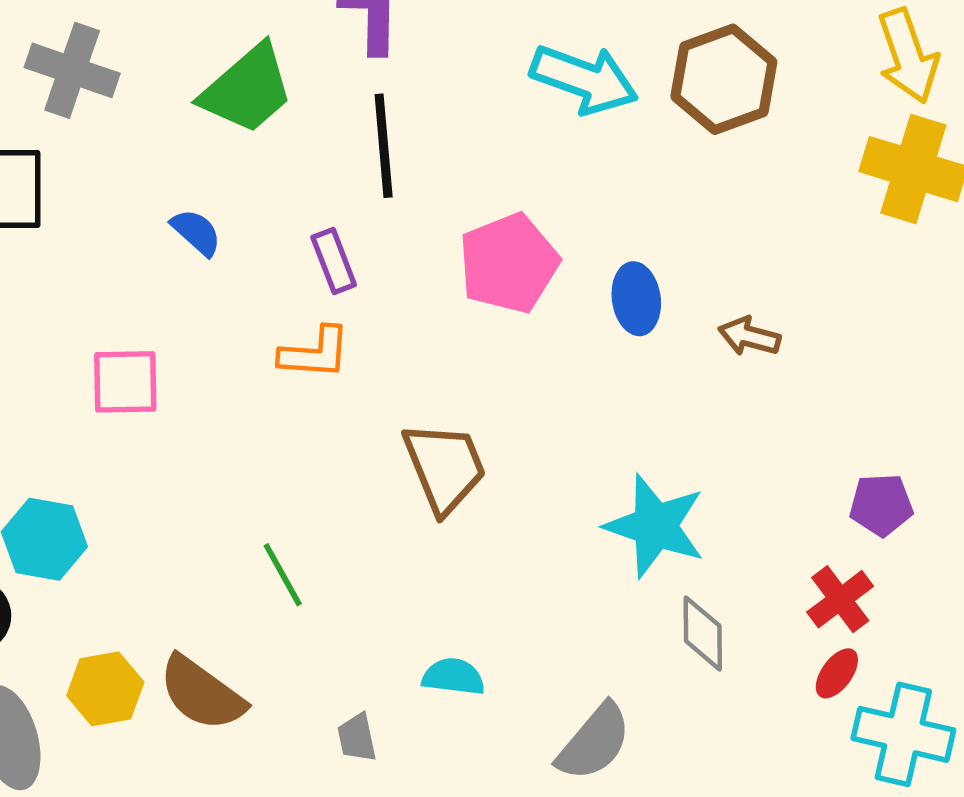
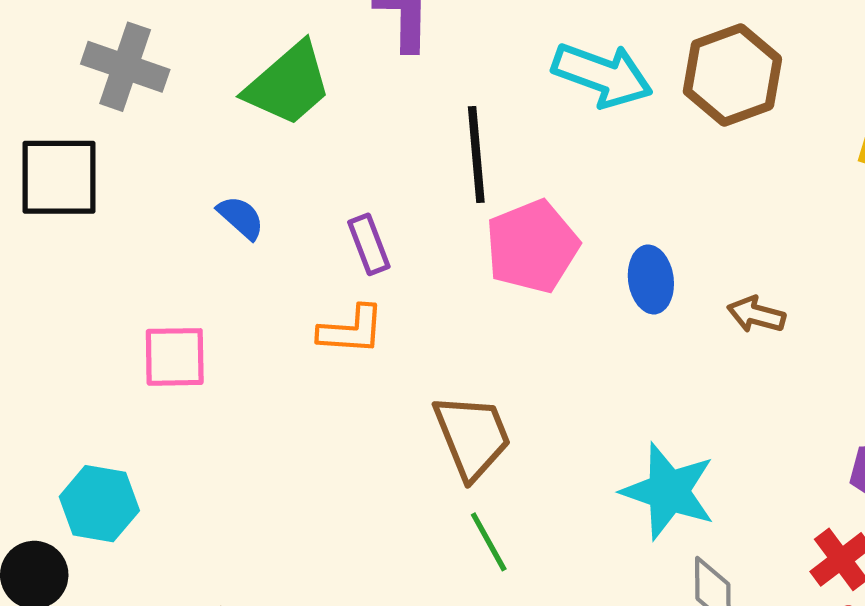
black line: (384, 146) -> (476, 154), moved
green line: (283, 575) -> (489, 542), moved

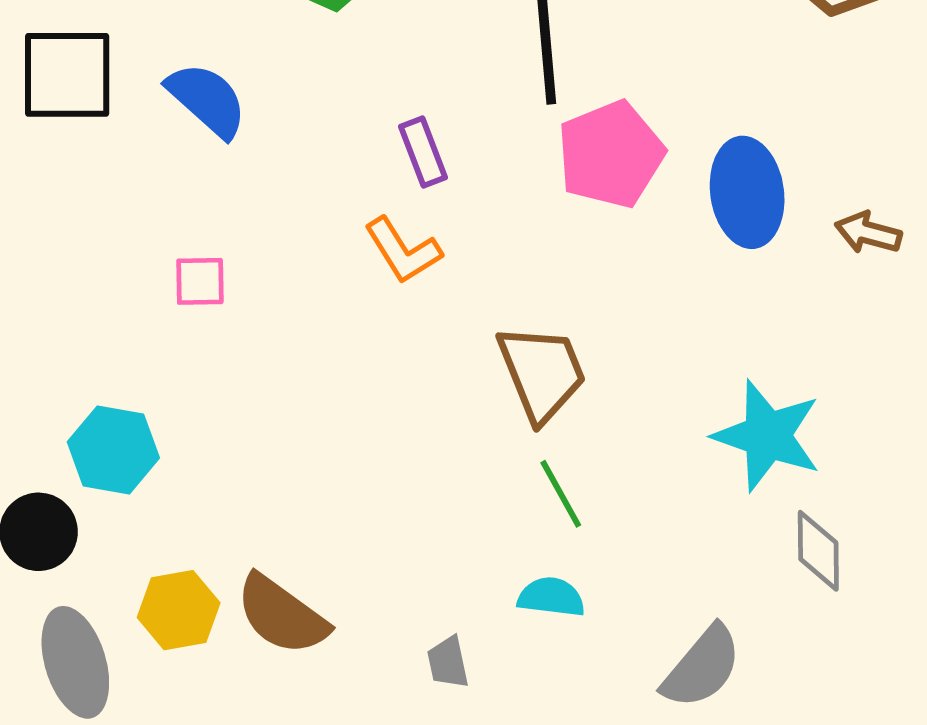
blue semicircle: (241, 218) -> (207, 100), moved, size x1.5
blue ellipse: (651, 279) -> (747, 192), size x1.4
orange L-shape: (351, 330) -> (403, 251), turned 54
pink square: (175, 357) -> (200, 281), size x0.7

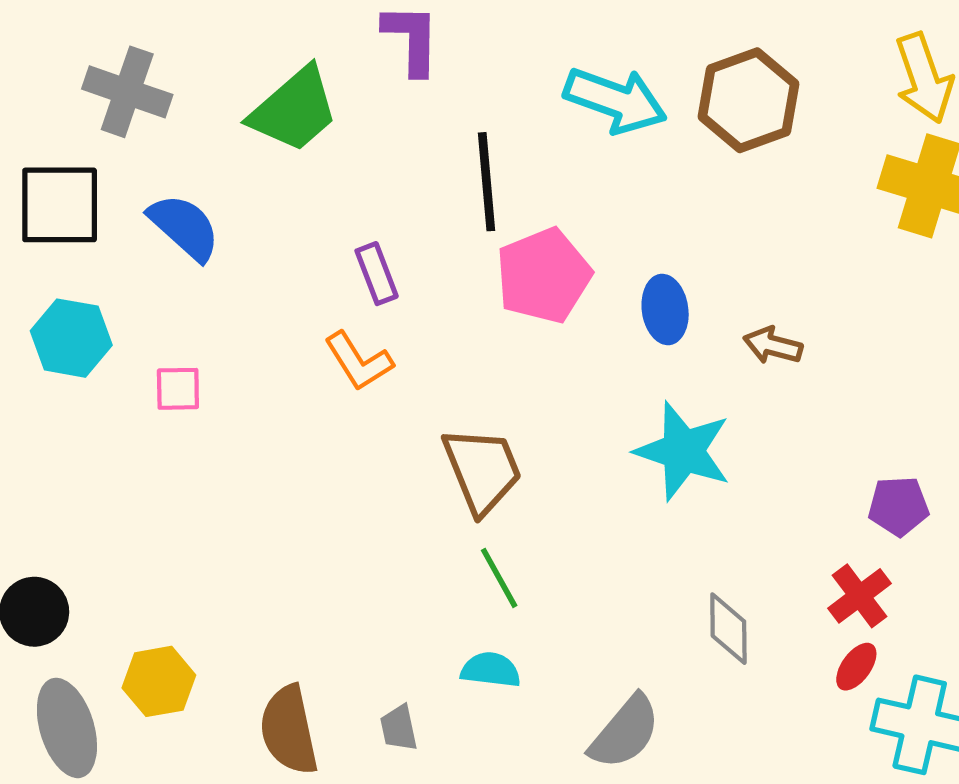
blue ellipse: (747, 192) -> (665, 310), size x0.7
cyan star: (767, 436) -> (683, 451), moved
cyan hexagon: (113, 450) -> (71, 338), moved
brown semicircle: (282, 615) -> (289, 730), moved, turned 42

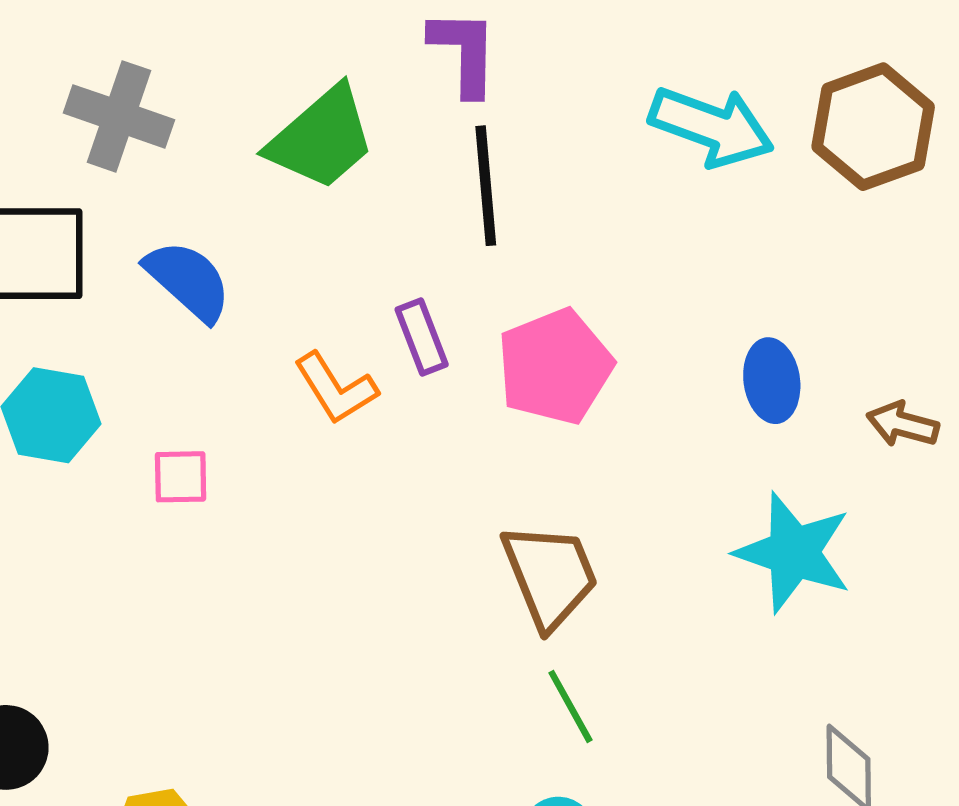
black line: (486, 182) -> (486, 186), moved
pink pentagon: (544, 276) -> (555, 367), moved
orange L-shape: (359, 361) -> (336, 388), moved

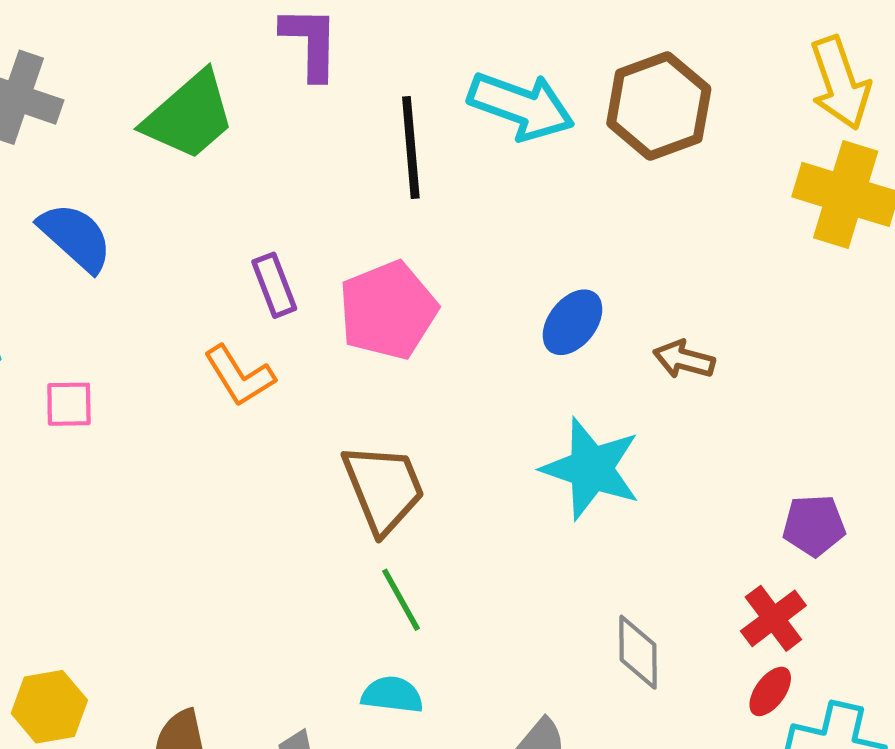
black line: (486, 186) -> (411, 147), moved
blue ellipse: (772, 381) -> (572, 322), turned 46
orange L-shape: (336, 388) -> (239, 376), moved

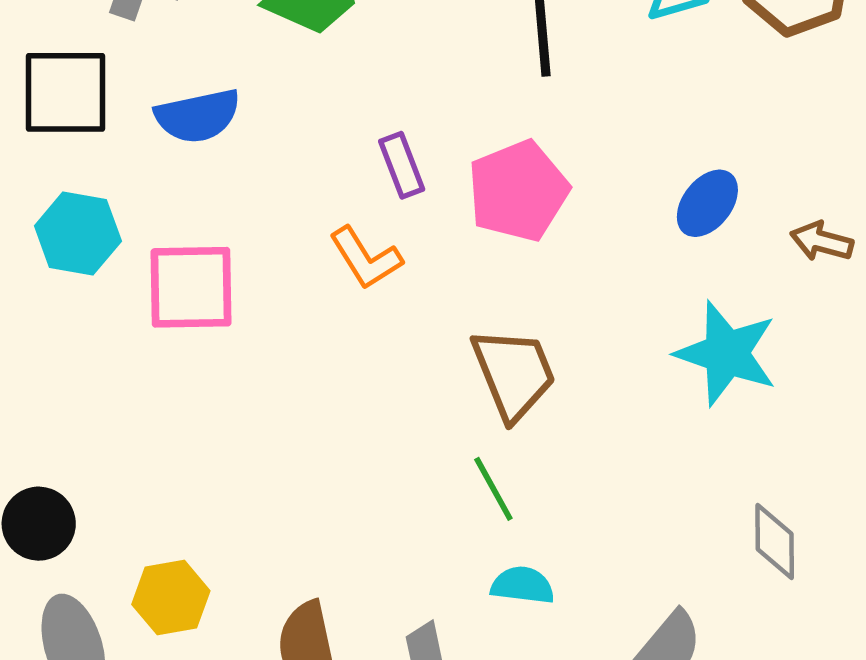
blue semicircle: (75, 237) -> (198, 116), turned 126
pink square: (69, 404) -> (191, 287), size x1.8
green line: (401, 600) -> (493, 489), moved

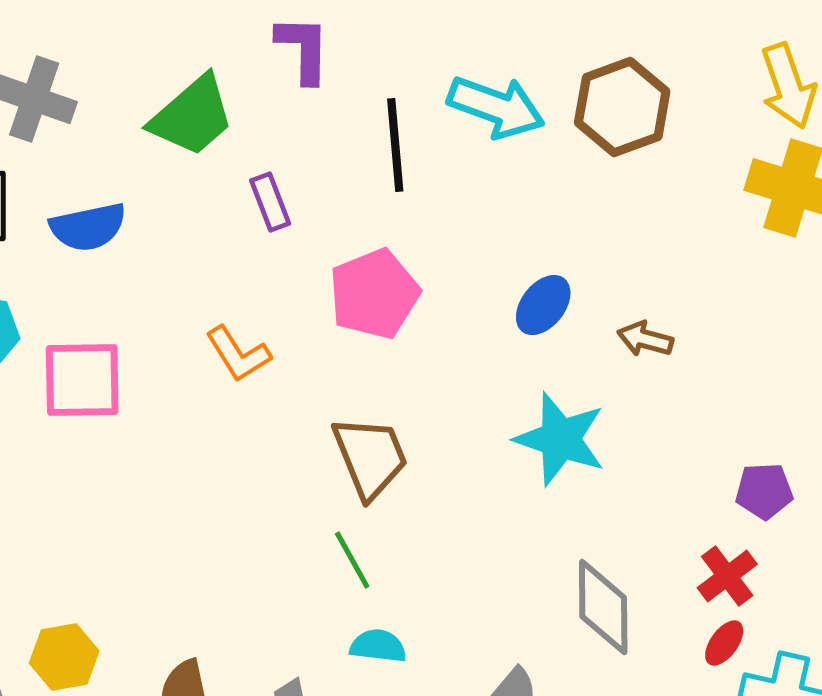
purple rectangle: (402, 165) -> (270, 202), moved
gray diamond: (775, 542) -> (603, 607), size x1.4

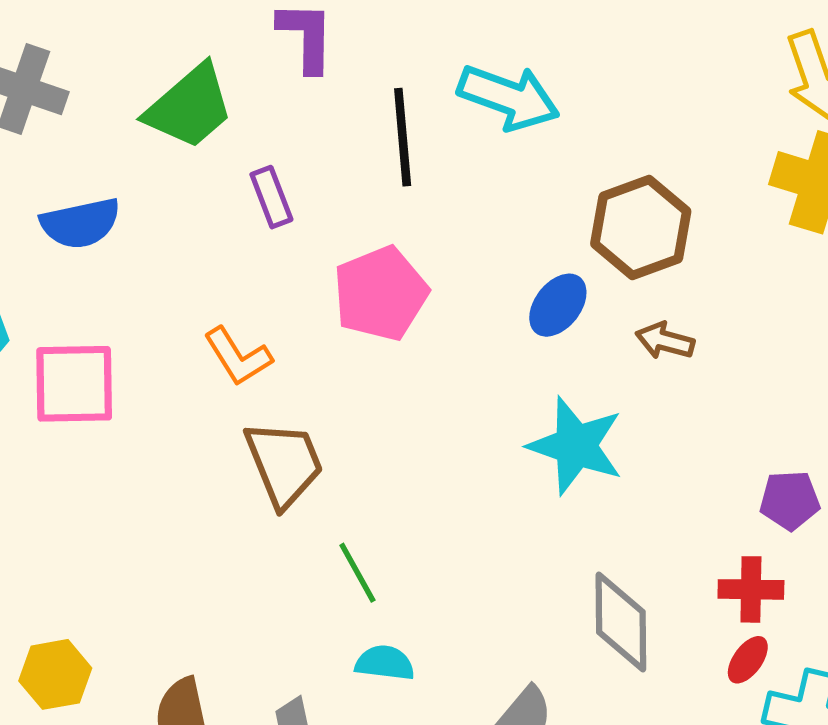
brown hexagon: (622, 107) -> (641, 227), moved
brown trapezoid: (370, 457) -> (284, 464), moved
red cross: (727, 576) -> (751, 589), turned 38

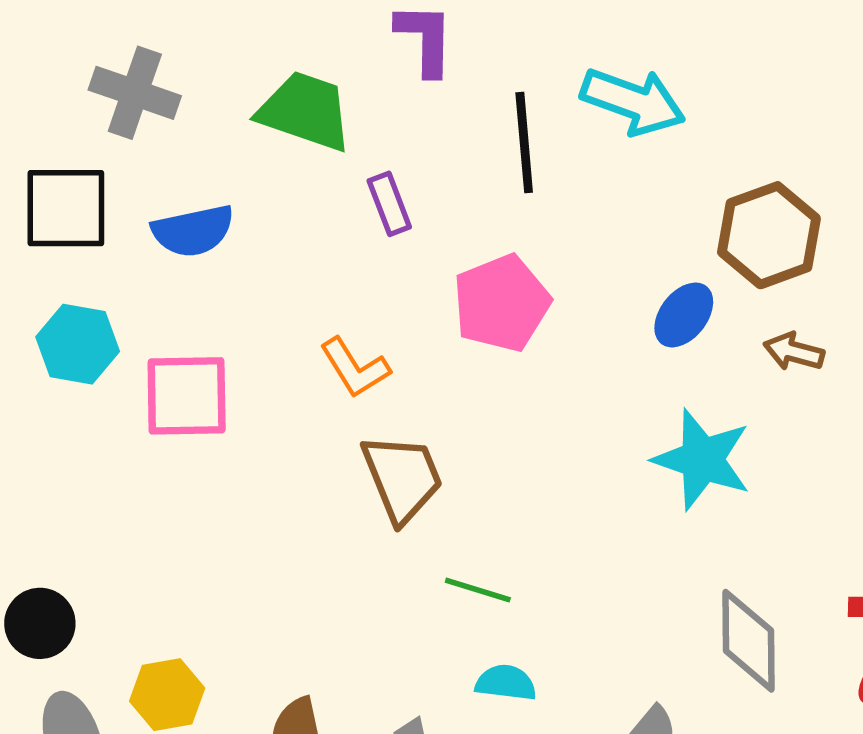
green trapezoid: (190, 107) -> (305, 111), turned -120
green line: (357, 573) -> (478, 590), turned -44

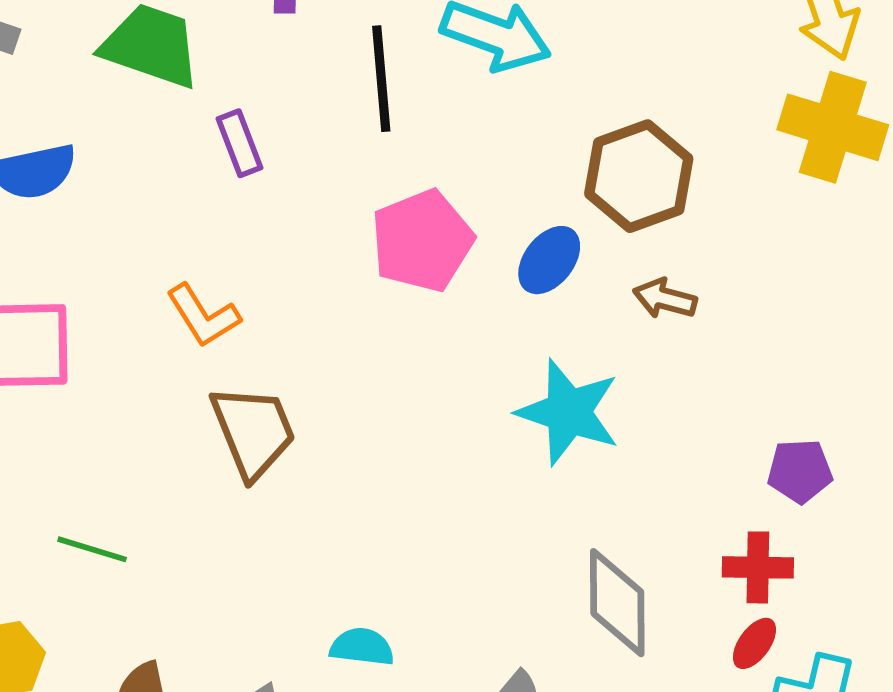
pink pentagon: (502, 303) -> (422, 241), moved
green line: (478, 590) -> (92, 549), moved

